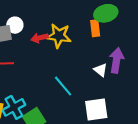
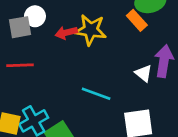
orange rectangle: (95, 28) -> (137, 20), turned -35
cyan line: (63, 86) -> (96, 94), turned -30

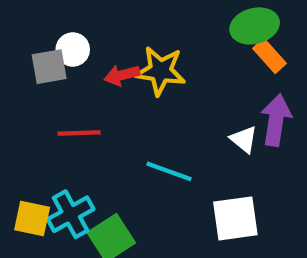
orange rectangle: (137, 20) -> (270, 56), moved
red line: (20, 65) -> (79, 133), moved

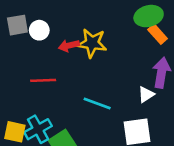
gray square: (49, 67) -> (17, 25), moved
white triangle: (244, 139) -> (146, 94), moved, turned 48

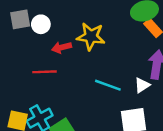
red arrow: (69, 46) -> (62, 47), moved
cyan line: (97, 103) -> (108, 85), moved

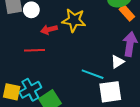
cyan line: (108, 85) -> (93, 74), moved

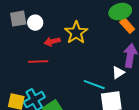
yellow star: (74, 20) -> (76, 33), turned 30

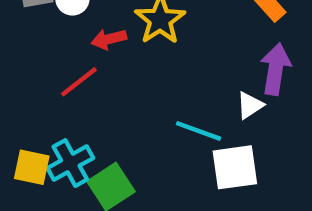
red line: (38, 62) -> (79, 82), turned -36

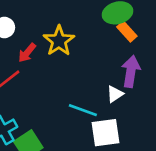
red arrow: (109, 39) -> (27, 53), turned -36

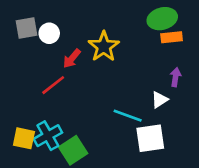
orange rectangle: (127, 31) -> (172, 37), turned -54
purple arrow: (131, 71) -> (176, 77), size x0.6

